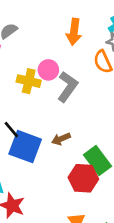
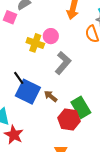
gray L-shape: (67, 87) -> (63, 63), moved
brown arrow: (61, 139) -> (51, 96), moved, turned 56

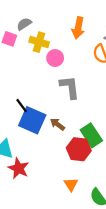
yellow cross: (35, 43) -> (39, 42), moved
gray L-shape: (63, 63) -> (70, 87), turned -45

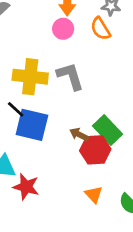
yellow cross: (39, 42) -> (30, 77), moved, size x1.4
pink circle: (55, 58) -> (63, 29), moved
brown arrow: (57, 124) -> (79, 134), moved

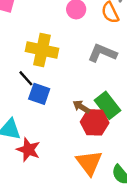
gray L-shape: (70, 76) -> (102, 53), moved, turned -56
blue square: (32, 125) -> (39, 94), size x0.7
orange triangle: (94, 194) -> (89, 163), size x1.6

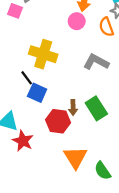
brown arrow: (81, 107) -> (73, 107), turned -128
red hexagon: (95, 122) -> (58, 121), moved

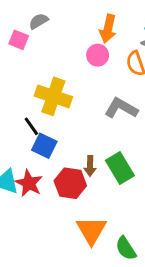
red star: (23, 141) -> (29, 183), moved

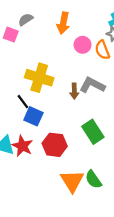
orange arrow: (108, 29) -> (63, 23), moved
pink circle: (98, 55) -> (83, 45), moved
brown arrow: (90, 166) -> (74, 91), moved
green semicircle: (126, 248) -> (93, 180), moved

